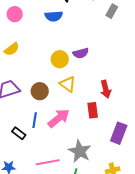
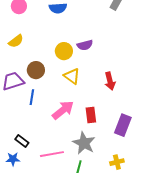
brown circle: (40, 91) -> (36, 70), moved
red rectangle: (93, 110) -> (91, 115), moved
blue line: (35, 120) -> (32, 97), moved
black rectangle: (19, 133) -> (22, 141), moved

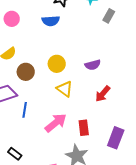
purple semicircle: (85, 45) -> (93, 65), moved
brown circle: (36, 70) -> (26, 72), moved
red arrow: (110, 81) -> (103, 94), turned 54

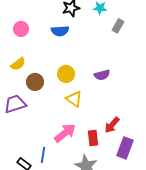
red arrow: (103, 94) -> (112, 125), moved
blue line: (25, 110) -> (43, 155), moved

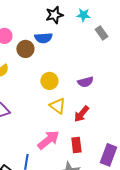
gray rectangle: (118, 26) -> (101, 33), turned -64
brown circle: (35, 82) -> (25, 49), moved
red arrow: (112, 125) -> (81, 114), moved

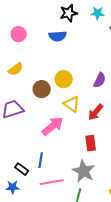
brown circle: (25, 49) -> (42, 89), moved
purple semicircle: (85, 82) -> (100, 80), turned -49
pink arrow: (48, 140) -> (53, 126), moved

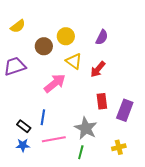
red rectangle: (91, 143) -> (102, 101), moved
blue star: (13, 187) -> (23, 145), moved

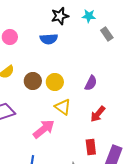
brown circle: (44, 46) -> (33, 81), moved
red arrow: (98, 69) -> (98, 114), moved

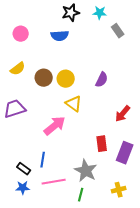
red arrow: (98, 114) -> (123, 114), moved

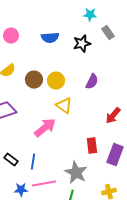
black star: (71, 13) -> (82, 44), moved
black rectangle: (24, 169) -> (11, 160), moved
blue star: (23, 188) -> (21, 190), moved

